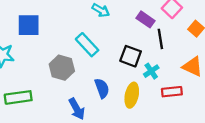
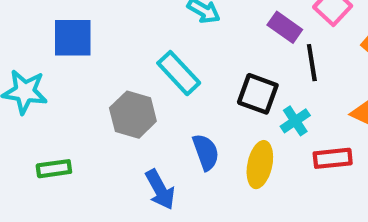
green rectangle: (18, 97) -> (54, 169), size x0.7

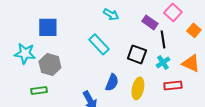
gray hexagon: (133, 115) -> (50, 64), moved
cyan cross: (295, 121) -> (163, 62), moved
blue semicircle: (206, 152) -> (112, 82), turned 42

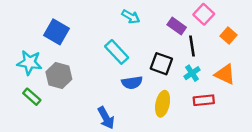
blue square: (48, 27) -> (57, 32), turned 30
blue semicircle: (112, 82) -> (132, 83), moved, turned 60
green rectangle: (39, 90) -> (32, 97), moved, turned 49

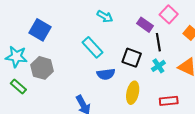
red rectangle: (204, 100) -> (169, 101), moved

